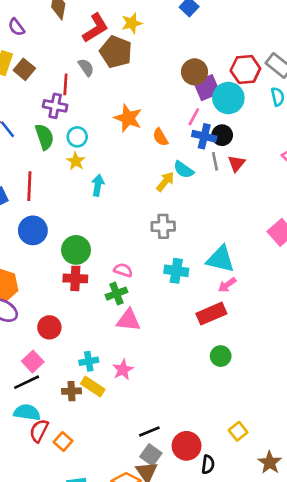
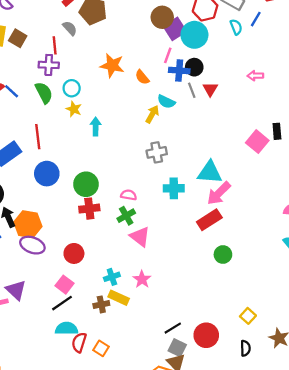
pink arrow: (227, 285) -> (219, 193), size x1.6
pink triangle: (128, 320) -> (140, 237), turned 40
black semicircle: (208, 464) -> (245, 348), moved

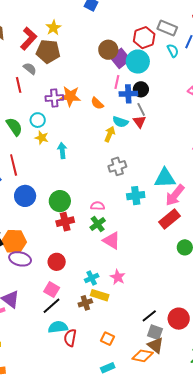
purple cross: (49, 65) -> (54, 98), moved
red triangle: (210, 89) -> (139, 122), moved
orange square: (101, 348) -> (107, 339), moved

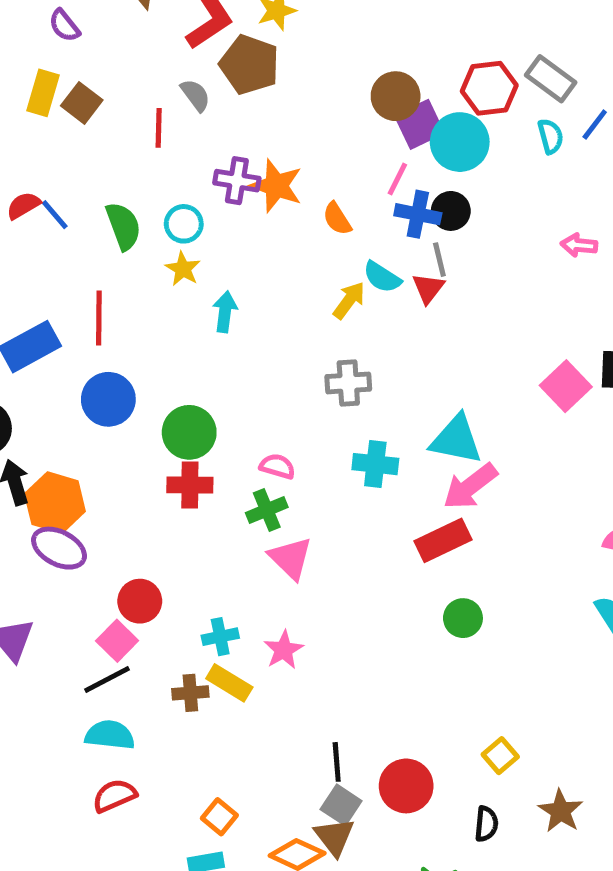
red circle: (57, 262) -> (140, 601), moved
black line: (149, 316) -> (337, 762), turned -70
red semicircle: (70, 338) -> (114, 796), moved, turned 42
orange square: (107, 339) -> (219, 817), moved

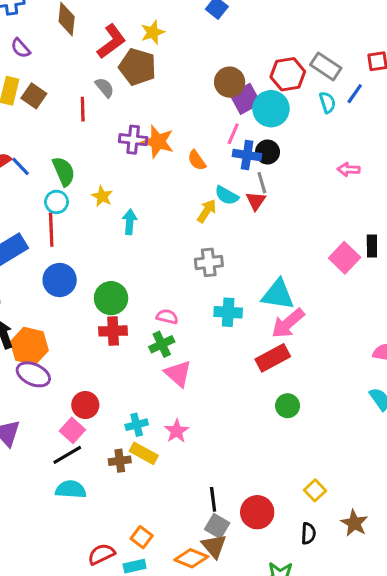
cyan circle: (184, 224) -> (57, 202), moved
red semicircle: (114, 796) -> (101, 554), moved

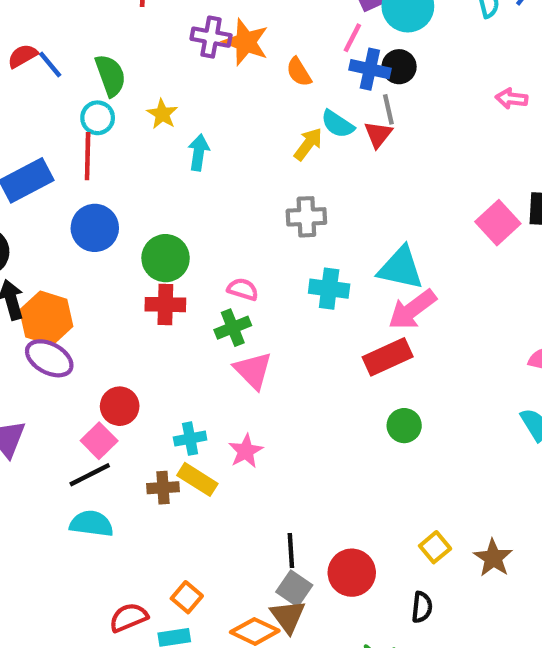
brown star: (354, 523) -> (493, 558), moved

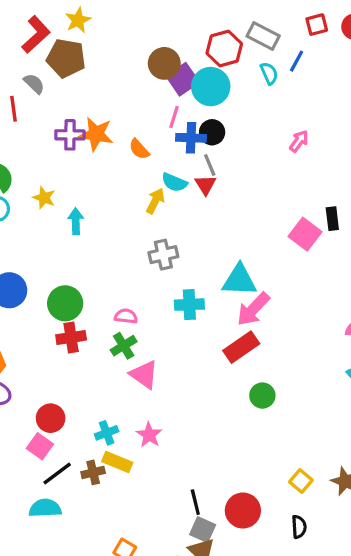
pink arrow: (512, 99) -> (299, 141), turned 130
black line: (90, 475) -> (57, 474), moved

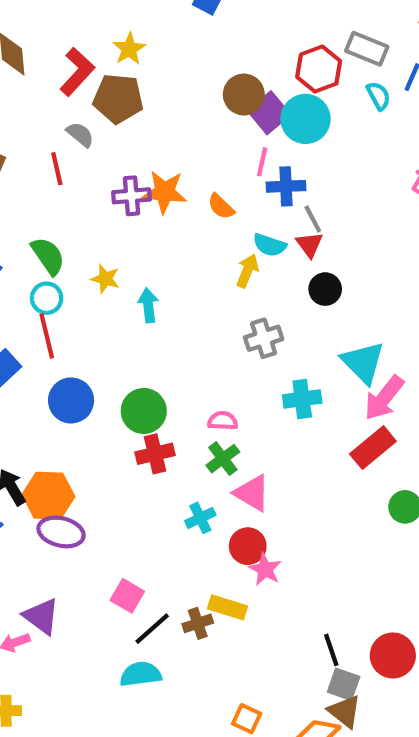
black circle: (212, 132) -> (325, 289), moved
cyan triangle: (239, 280) -> (363, 362), turned 48
red circle: (51, 418) -> (248, 546), moved
cyan cross: (107, 433) -> (200, 518), moved

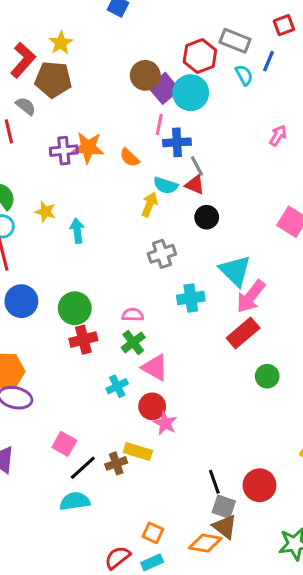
red triangle: (310, 245) -> (195, 185), turned -30

